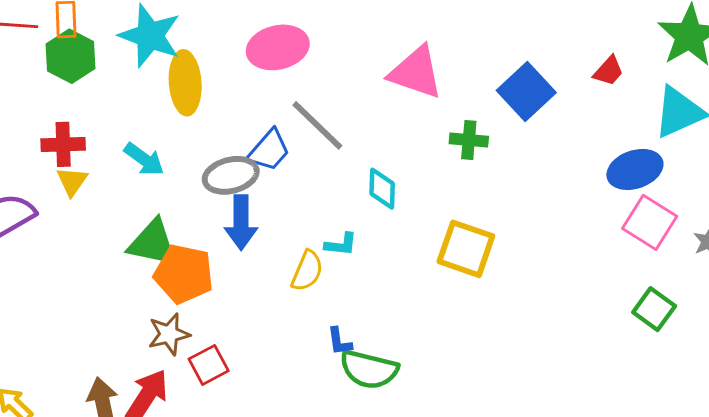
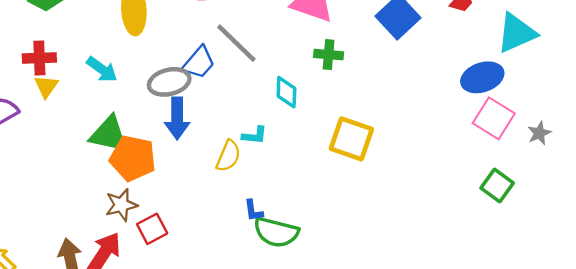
green cross: (469, 140) -> (329, 55), moved

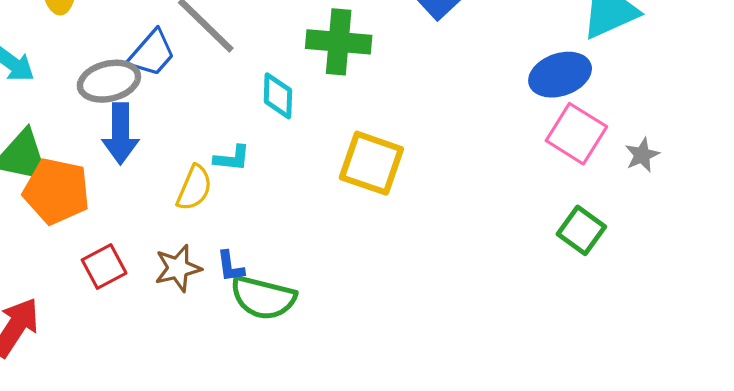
green cross: (329, 55) -> (339, 42), size x1.5
brown star: (121, 205) -> (178, 268), moved
red square: (152, 229) -> (104, 267), moved

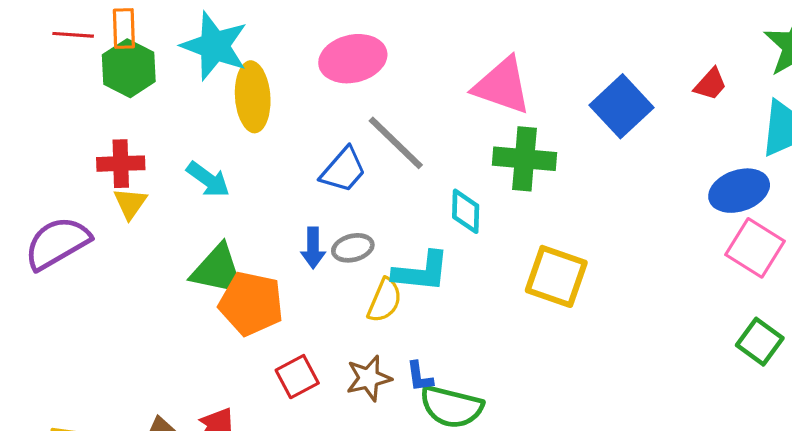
gray ellipse: (109, 81) -> (353, 248), moved, size x0.7
blue arrow: (120, 134) -> (313, 248), size x0.7
cyan L-shape: (232, 158) -> (421, 272), size x1.6

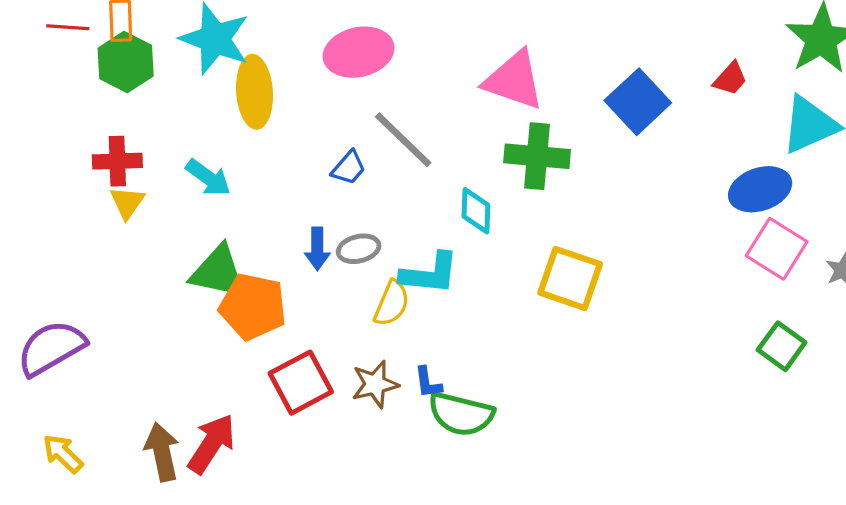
blue trapezoid: (343, 170) -> (349, 168), size x0.7
purple semicircle: (57, 243) -> (51, 348), moved
red square: (297, 377) -> (301, 383), size x1.4

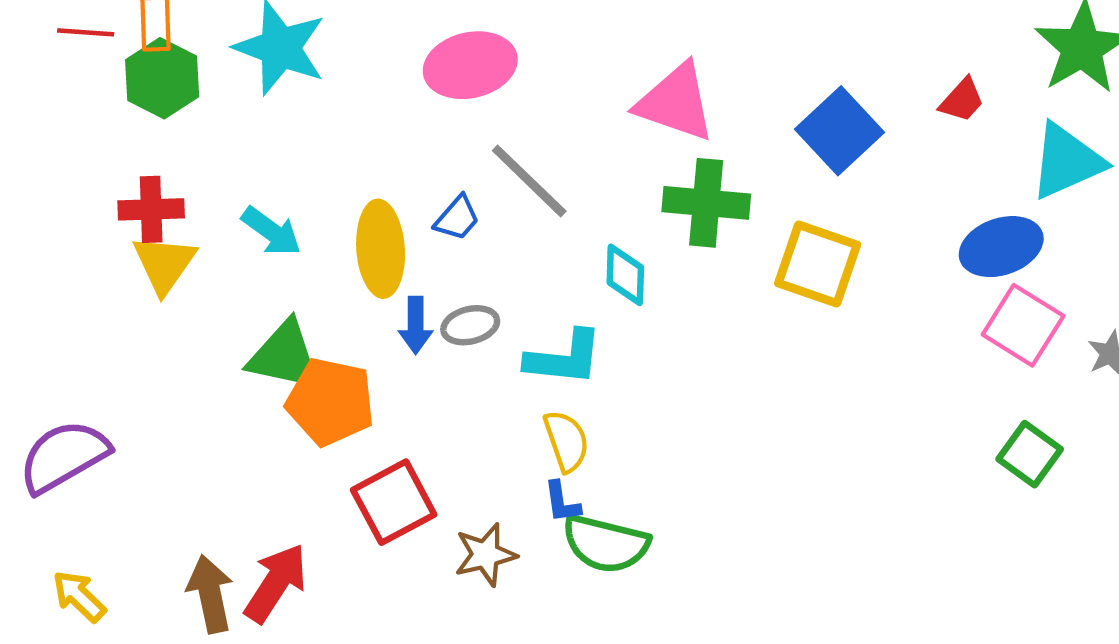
yellow ellipse: (254, 92) -> (381, 249), moved
yellow triangle: (127, 202) -> (164, 264), size x1.4
yellow square: (570, 278) -> (818, 264), moved
yellow semicircle: (392, 303) -> (566, 441), moved, turned -42
brown star: (375, 384) -> (485, 555), moved

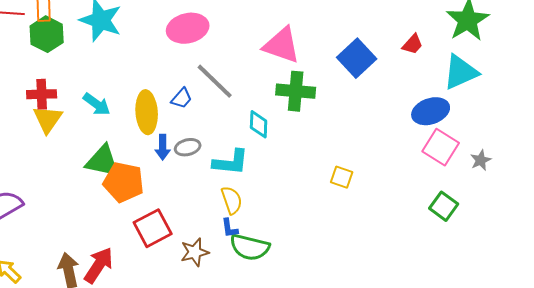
yellow square: (818, 264) -> (342, 177), moved, size x0.6

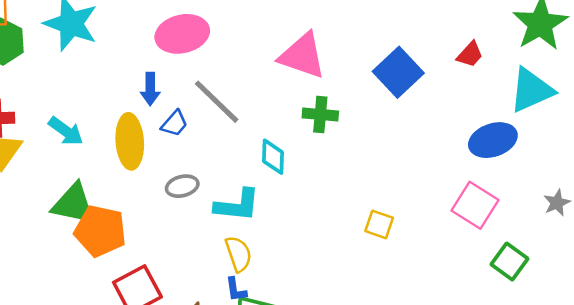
green cross: (296, 91) -> (320, 114), size x0.7
blue arrow: (163, 147) -> (150, 89), moved
pink square: (441, 147) -> (475, 205), moved

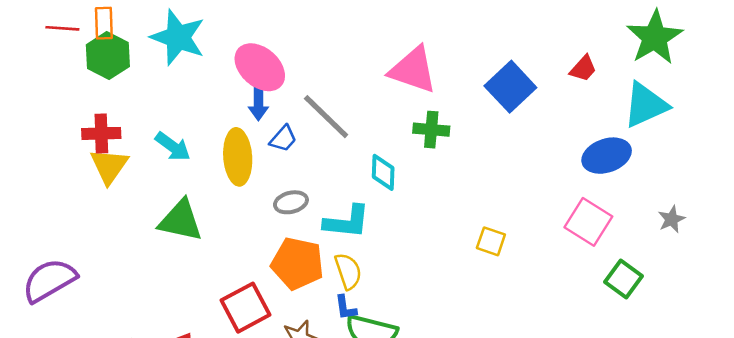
pink ellipse: (182, 34) -> (260, 67), moved, turned 54
orange pentagon: (100, 231) -> (297, 263), moved

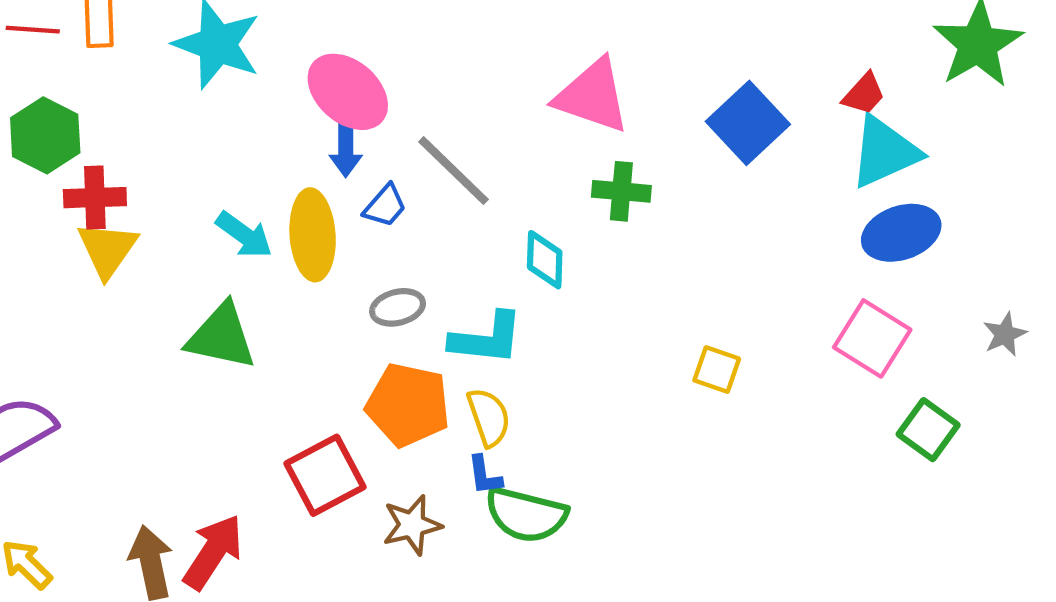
green hexagon: (108, 56) -> (45, 135), moved
cyan triangle: (646, 105) -> (885, 152), moved
cyan arrow: (173, 146) -> (244, 235), moved

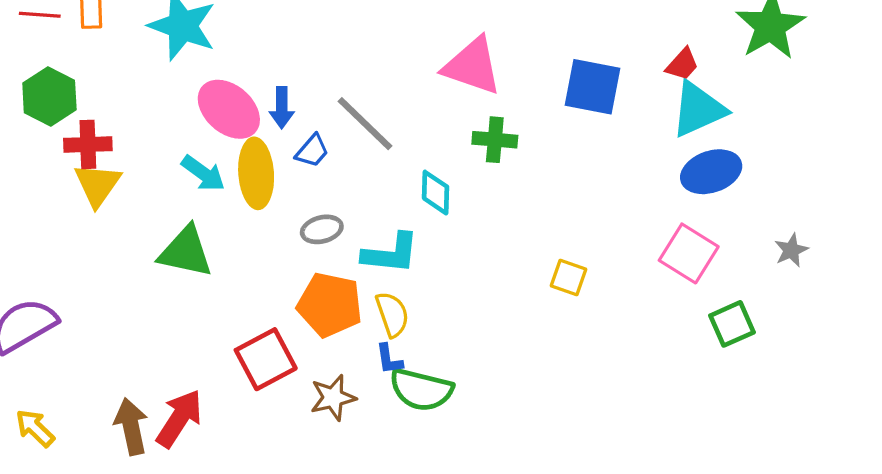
pink ellipse: (348, 92) -> (229, 109), moved
blue square: (748, 123) -> (593, 87), turned -36
green square: (928, 430) -> (732, 324), turned 30

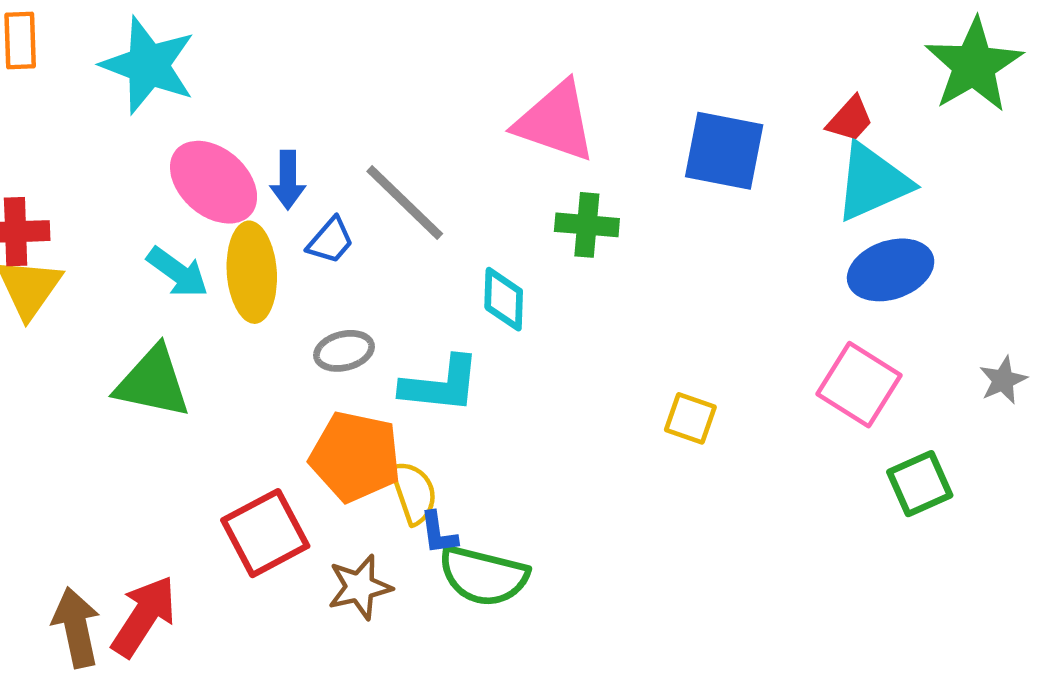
yellow semicircle: (392, 314) -> (414, 493), moved

